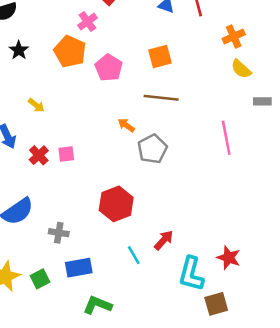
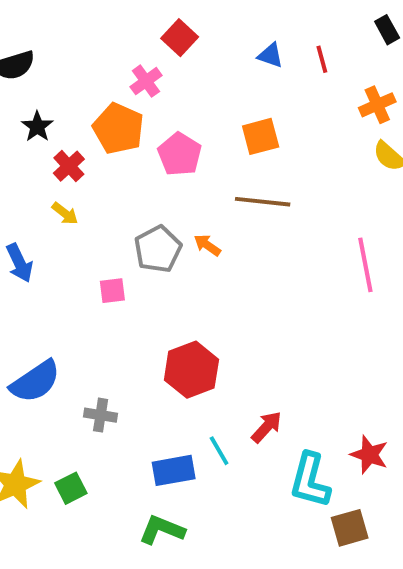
gray pentagon: (152, 149) -> (158, 249), moved
red cross: (39, 155) -> (69, 166), moved
blue rectangle: (79, 268) -> (174, 470), moved

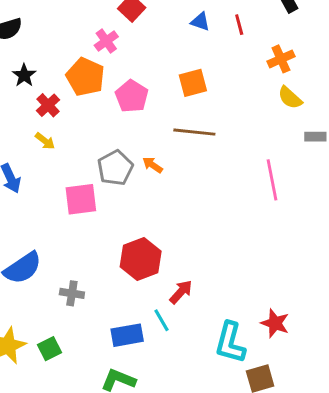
pink square: (112, 291) -> (81, 199), size x1.6
red arrow: (267, 427) -> (181, 292), moved

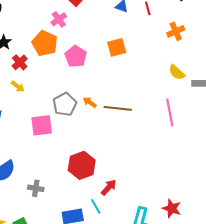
yellow semicircle: (290, 98) -> (177, 72), moved
brown line: (194, 132) -> (118, 108), moved

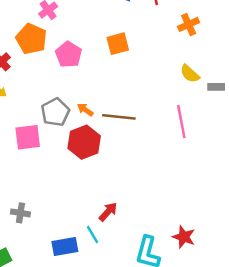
red hexagon: (82, 165) -> (84, 142), moved

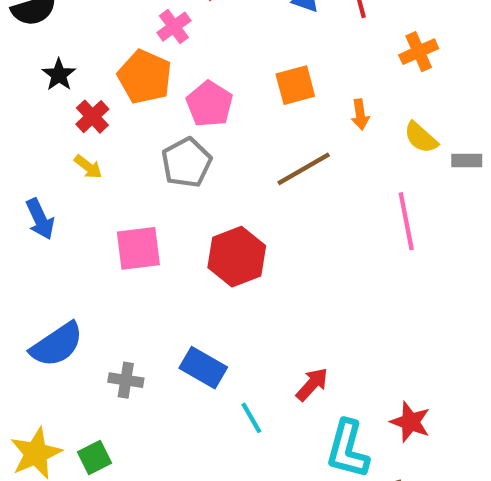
orange arrow: (85, 110) -> (360, 114), moved, turned -133
gray pentagon: (55, 112) -> (187, 163), moved
brown line: (119, 117) -> (304, 169), moved, turned -36
red arrow: (108, 212) -> (312, 384), moved
blue rectangle: (65, 247) -> (203, 368), moved, turned 40

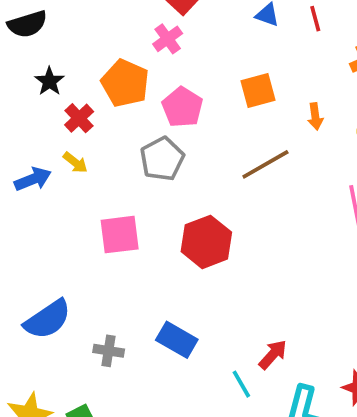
pink cross: (174, 27) -> (168, 39), moved
blue arrow: (40, 219) -> (33, 179), moved, turned -87
cyan line: (251, 418) -> (241, 384), moved

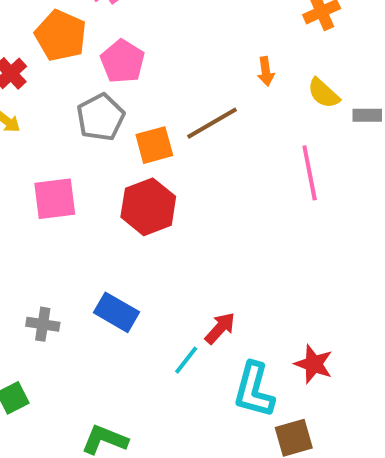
orange square: (258, 91) -> (154, 145), moved
cyan line: (241, 384) -> (186, 360), turned 68

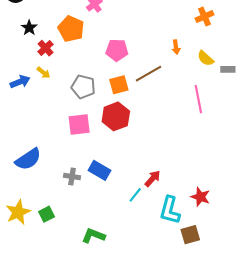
pink pentagon: (122, 61) -> (117, 50), moved, turned -30
gray pentagon: (101, 117) -> (83, 87), moved, turned -30
pink square: (55, 199) -> (79, 125), moved
gray cross: (43, 324) -> (72, 177), moved

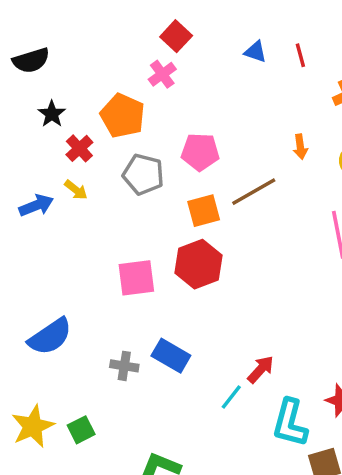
gray pentagon: (83, 87) -> (143, 174), moved

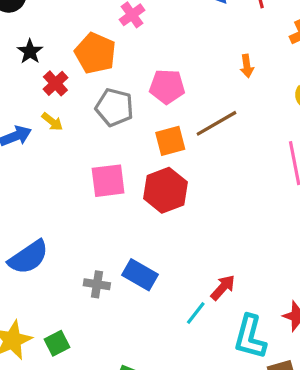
orange arrow: (300, 147) -> (247, 66), moved
pink square: (136, 278) -> (108, 181), moved

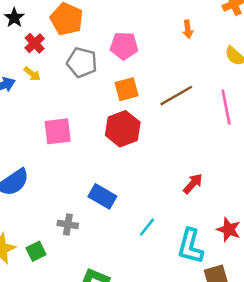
brown line: (217, 123) -> (176, 96), moved
pink square: (108, 181) -> (58, 131), moved
gray cross: (97, 284) -> (68, 224), moved
red arrow: (223, 288) -> (193, 184), moved

